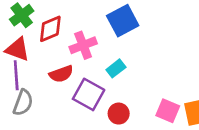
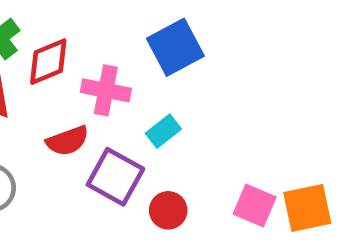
pink cross: (83, 45) -> (106, 90), turned 32

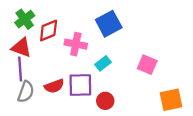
red semicircle: (67, 141) -> (54, 86), moved
purple square: (115, 177) -> (80, 85), turned -30
pink square: (255, 206) -> (147, 65), moved

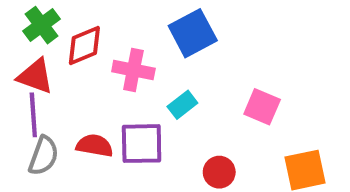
red semicircle: (54, 86) -> (95, 146), turned -150
red circle: (105, 101) -> (219, 172), moved

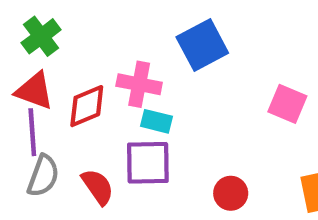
red diamond: (84, 45) -> (87, 106), moved
cyan rectangle: (182, 105) -> (157, 121), moved, turned 52
pink square: (262, 107) -> (287, 104), moved
red semicircle: (95, 146) -> (98, 187), moved, turned 45

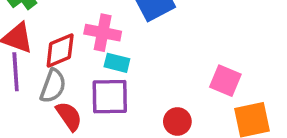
pink square: (287, 104) -> (225, 81), moved
gray semicircle: (43, 176) -> (53, 86), moved

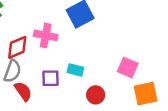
cyan rectangle: (117, 63) -> (75, 70), moved
purple square: (110, 97) -> (50, 78), size x0.7

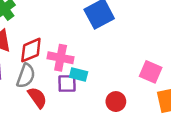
pink cross: (46, 35) -> (61, 58), moved
cyan rectangle: (75, 70) -> (79, 74), moved

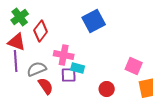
red diamond: (31, 50) -> (41, 31), moved, turned -30
gray semicircle: (26, 76) -> (37, 69), turned -132

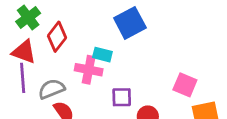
cyan rectangle: (78, 68) -> (102, 55), moved
purple square: (69, 75) -> (122, 97), moved

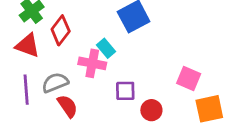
cyan rectangle: (102, 55) -> (106, 48), turned 36
purple line: (23, 78) -> (26, 90), moved

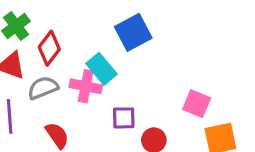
cyan rectangle: (106, 48) -> (102, 69), size x1.4
gray semicircle: (55, 83) -> (43, 88), moved

